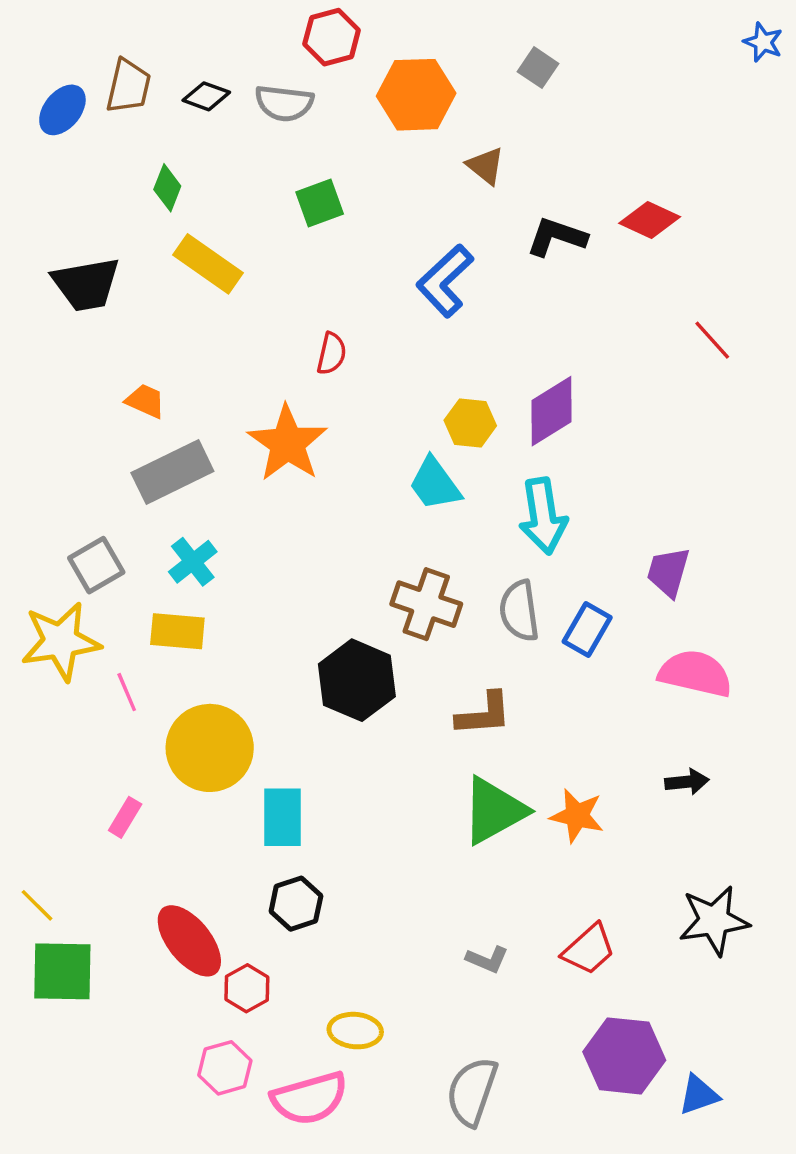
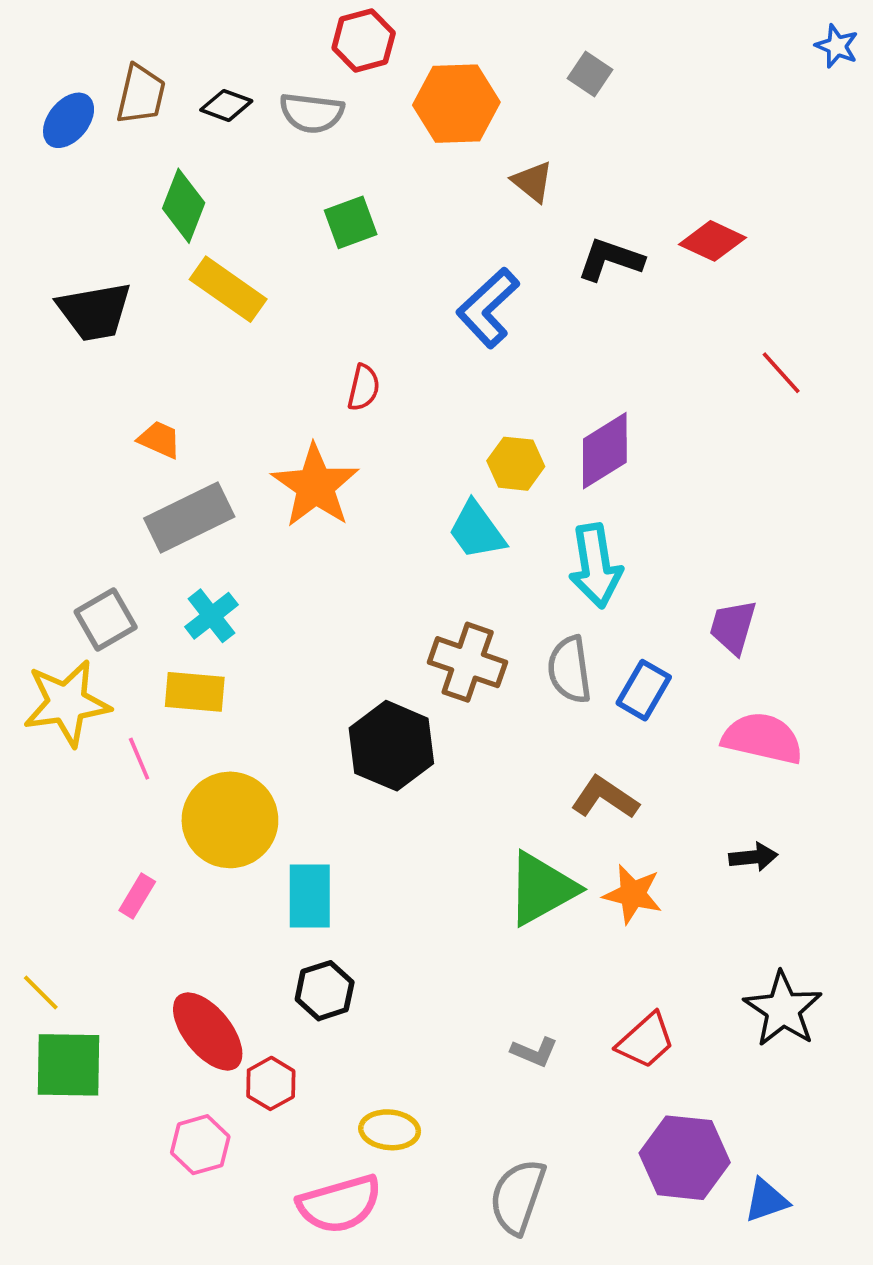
green diamond: (167, 188) -> (184, 206), size x1.4
brown L-shape: (484, 714) -> (605, 798), moved, turned -142
black star: (714, 921) -> (783, 1009), turned -30
pink hexagon: (225, 1068) -> (200, 1145), moved

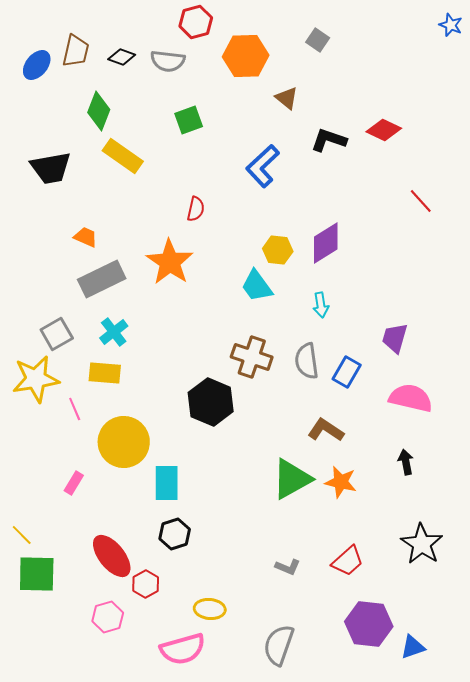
cyan arrow: (596, 566) -> (321, 305), size x0.6
black arrow: (753, 857) -> (406, 462), turned -95

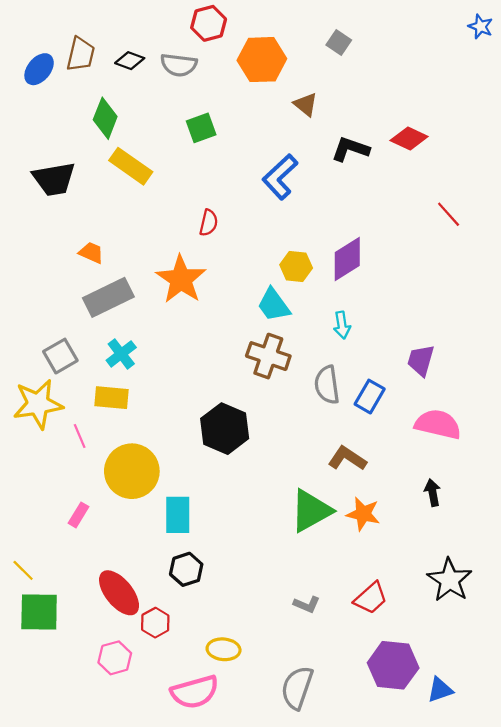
brown cross: (252, 357) -> (268, 356), moved

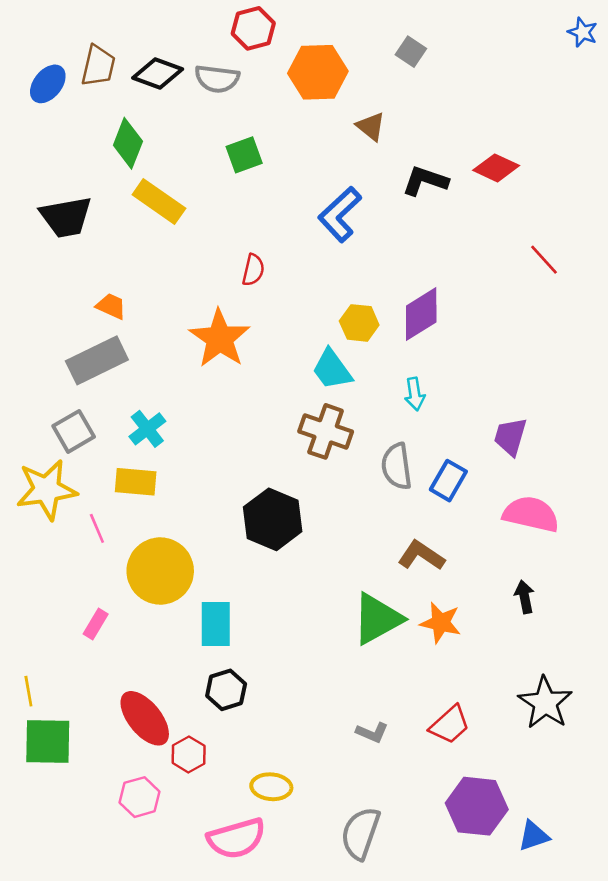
black diamond: (130, 61) -> (158, 74), size x1.4
gray rectangle: (108, 297) -> (97, 360), moved
yellow line: (23, 570) -> (28, 691), turned 35

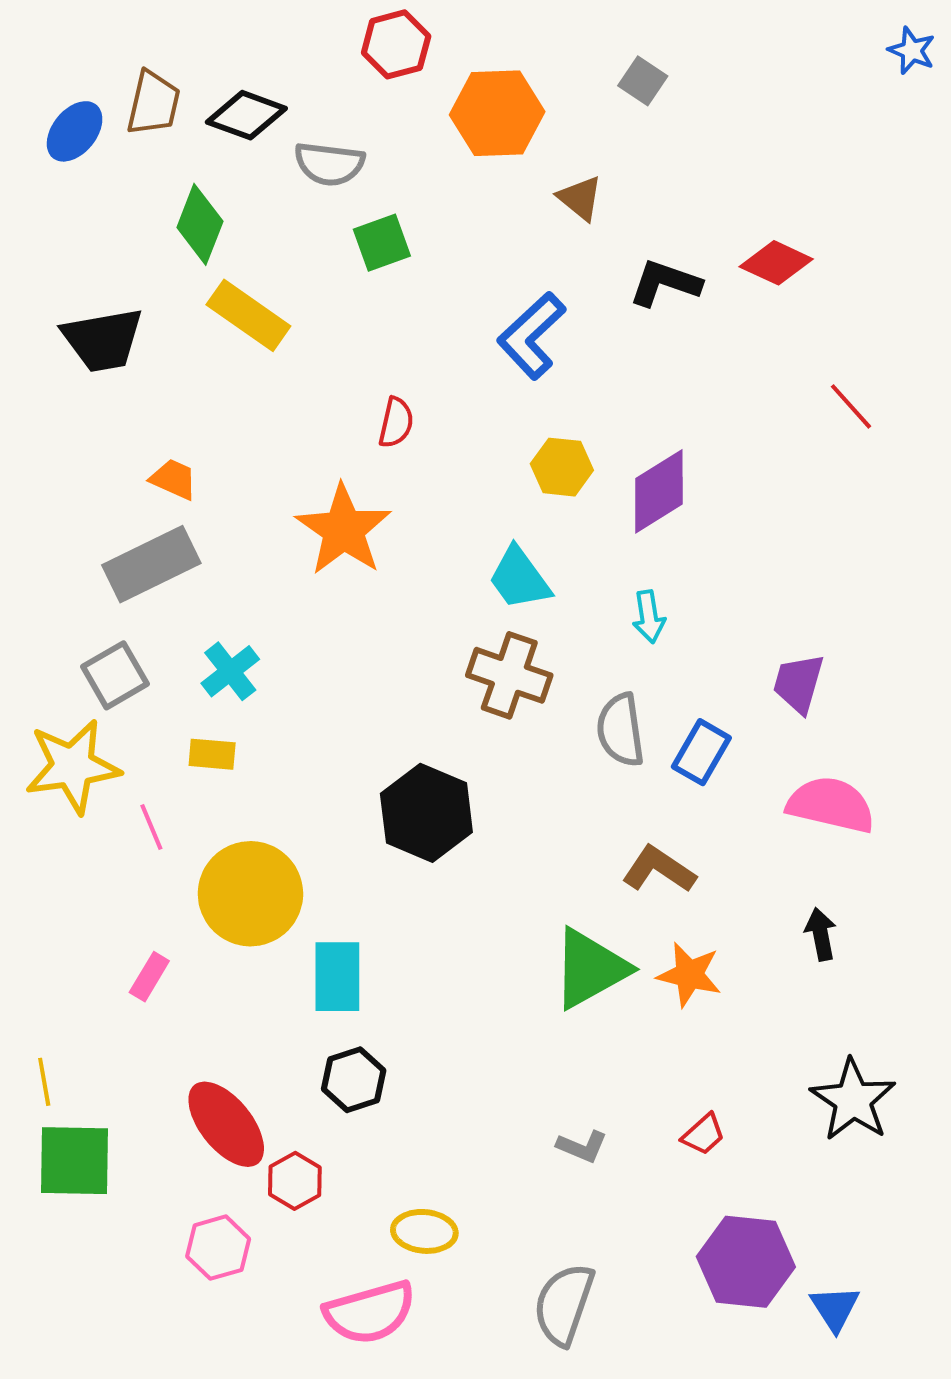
gray semicircle: (217, 79) -> (329, 164), moved
yellow hexagon: (359, 323) -> (562, 467), moved
yellow rectangle: (136, 482) -> (212, 754), size x0.7
red trapezoid: (450, 725) -> (703, 1134), size x0.7
blue triangle: (534, 836) -> (835, 1308), turned -44

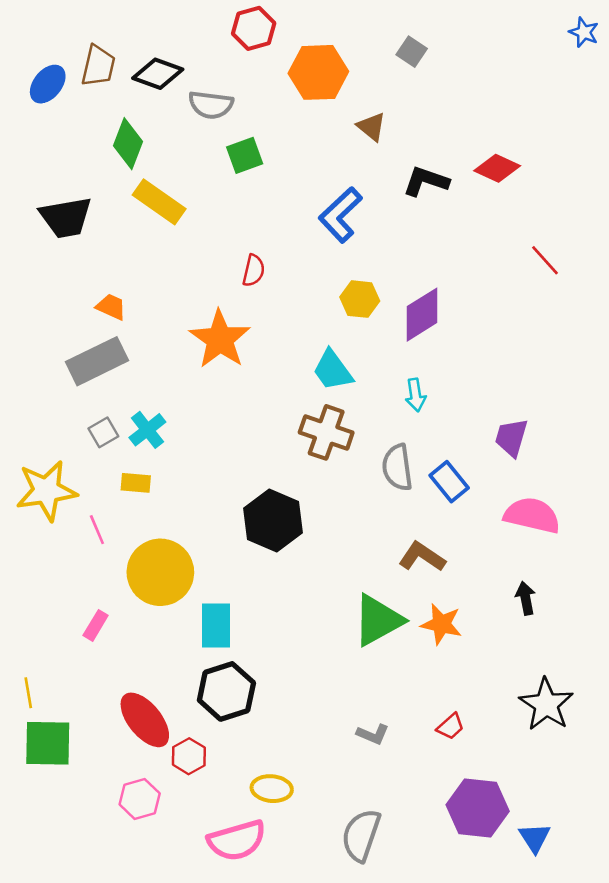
gray square: (115, 675) -> (103, 432), moved, size x0.7
blue rectangle: (701, 752) -> (449, 482), turned -69
black hexagon: (354, 1080) -> (226, 691), size x1.4

